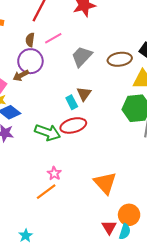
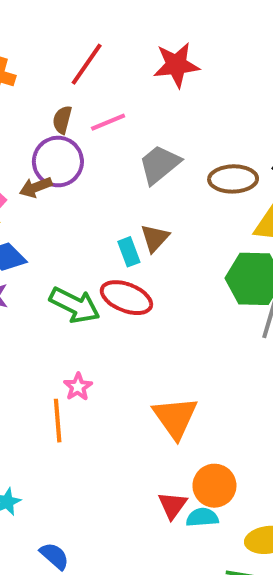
red ellipse: (73, 125) -> (126, 298), turned 30
orange line: (46, 192) -> (58, 421), turned -65
cyan semicircle: (125, 232) -> (202, 517), turned -119

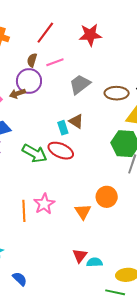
brown triangle: (155, 238) -> (76, 121), turned -42
pink star: (78, 387) -> (44, 204), moved, size x1.5
orange triangle: (175, 418) -> (83, 212), size x0.7
orange circle: (214, 486) -> (107, 197), moved

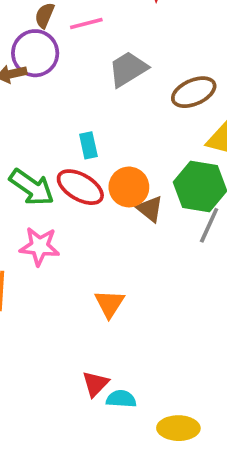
brown ellipse: (117, 93) -> (194, 92), turned -30
brown triangle: (76, 121) -> (150, 209), moved
orange circle: (107, 197) -> (129, 187), moved
pink star: (44, 204) -> (40, 246), moved, turned 30

